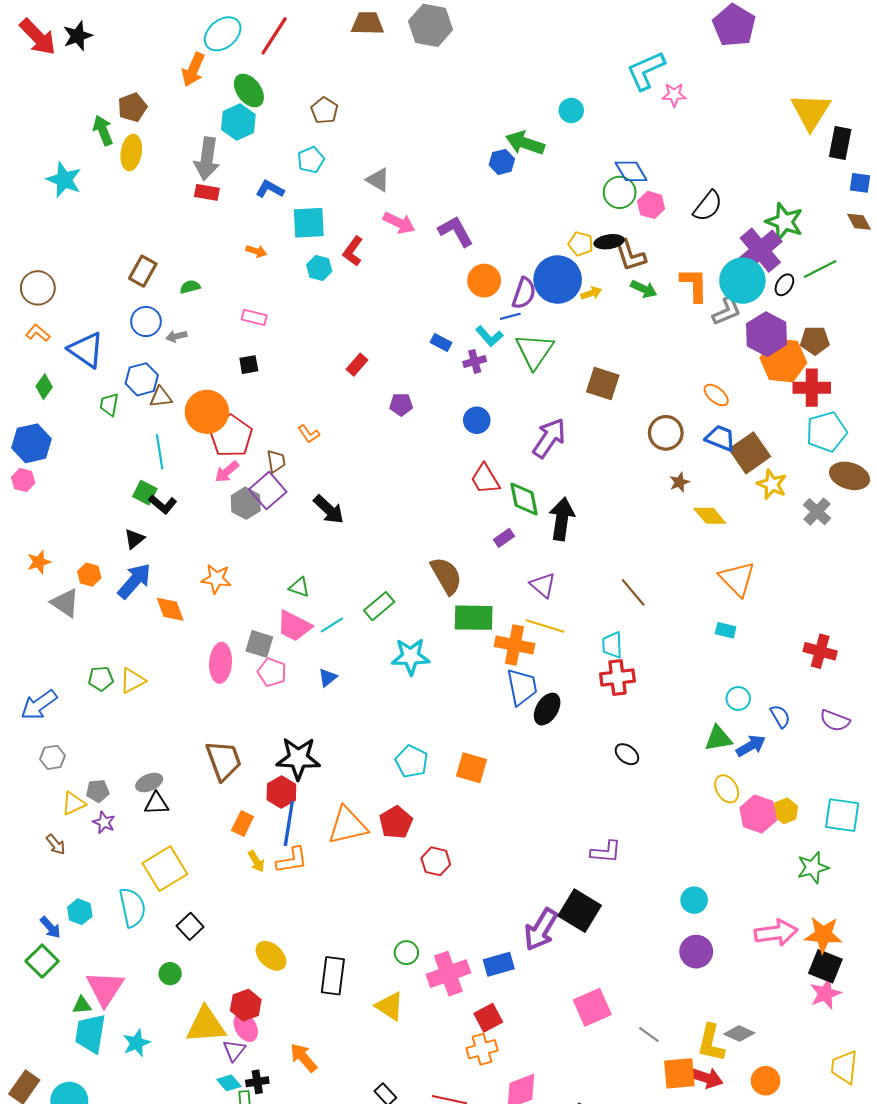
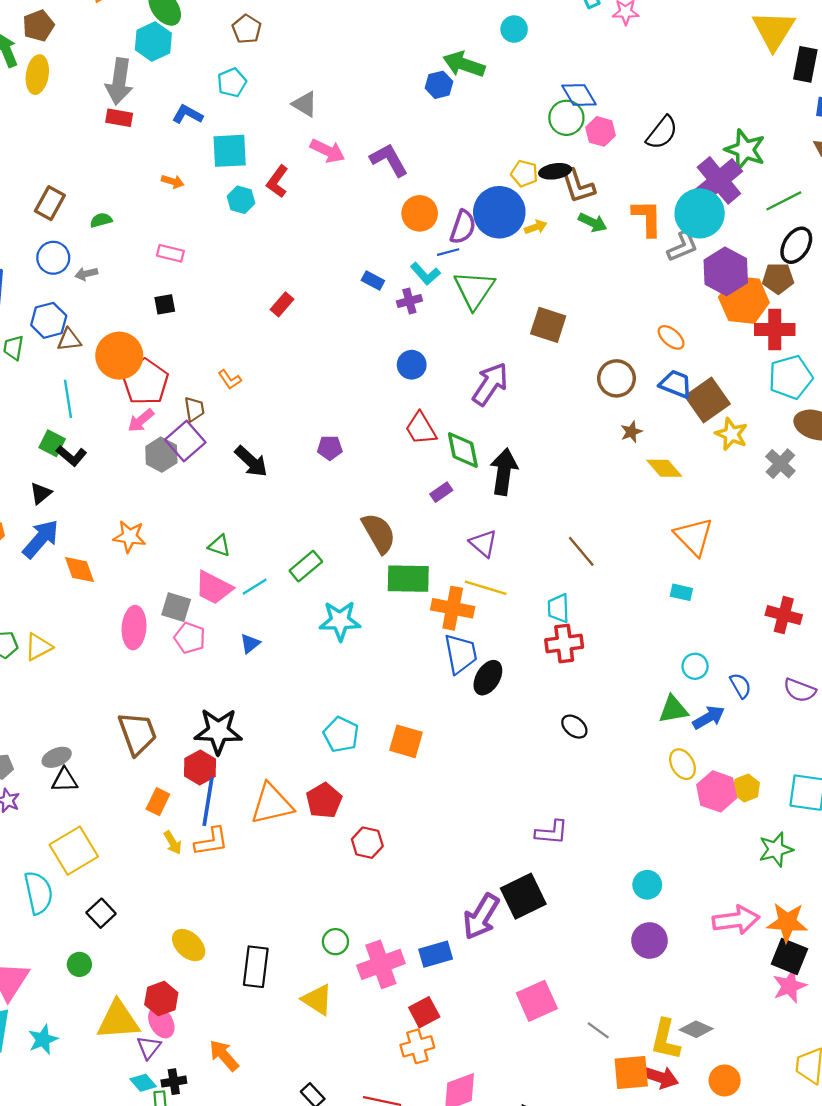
black ellipse: (784, 285) -> (796, 245), moved, size x1.5
purple pentagon: (401, 404) -> (330, 448), moved
black square: (580, 911) -> (523, 896), turned 33

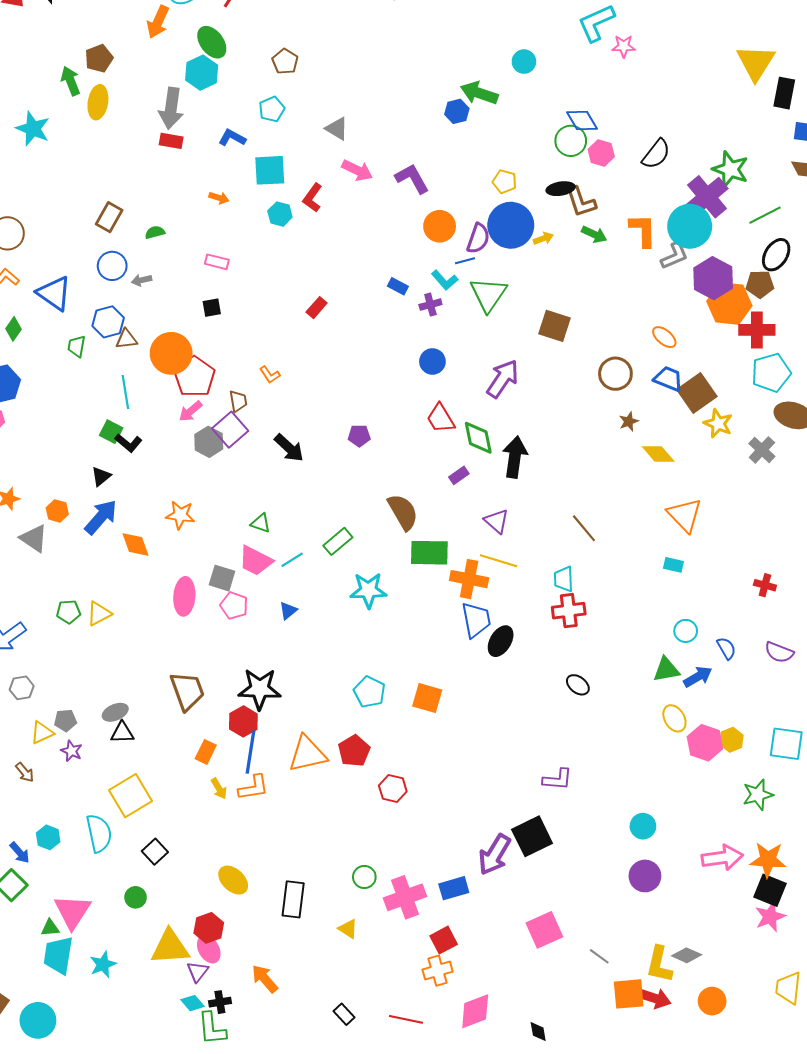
yellow pentagon: (524, 174) -> (505, 182), moved
red cross: (784, 615) -> (765, 585), size x0.7
yellow triangle: (317, 1000) -> (348, 929), size x0.7

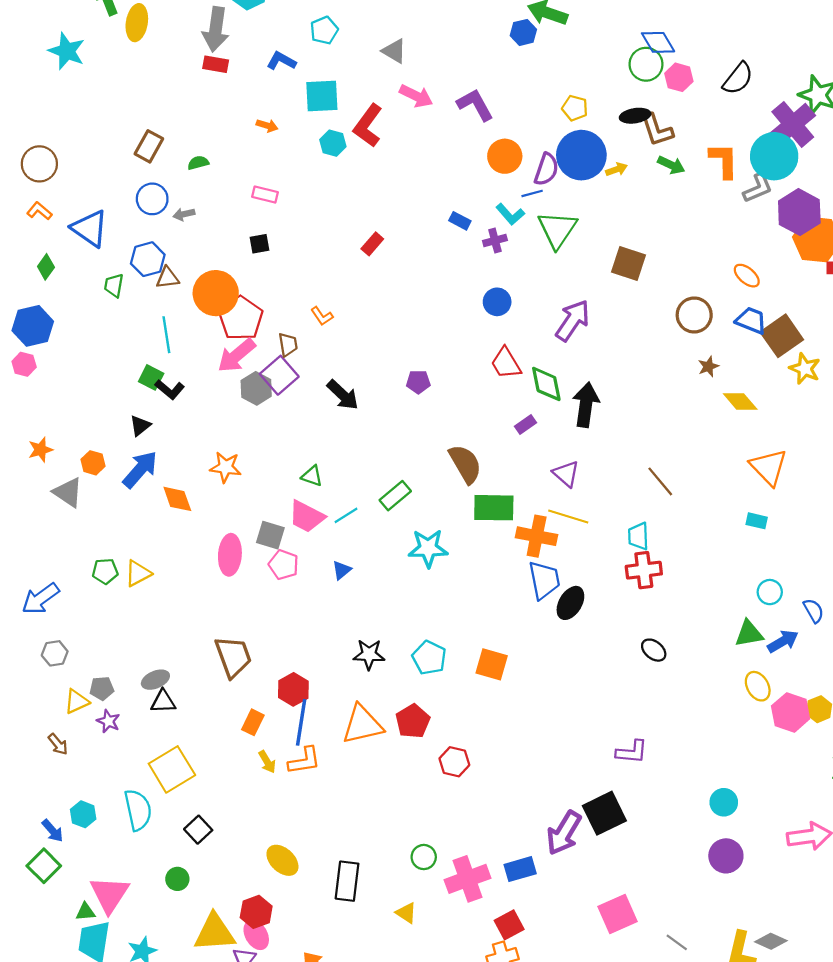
red L-shape: (312, 198) -> (368, 126), size x1.4
pink arrow: (190, 411) -> (236, 356), size x1.5
black star: (260, 689) -> (369, 654), moved, size x0.7

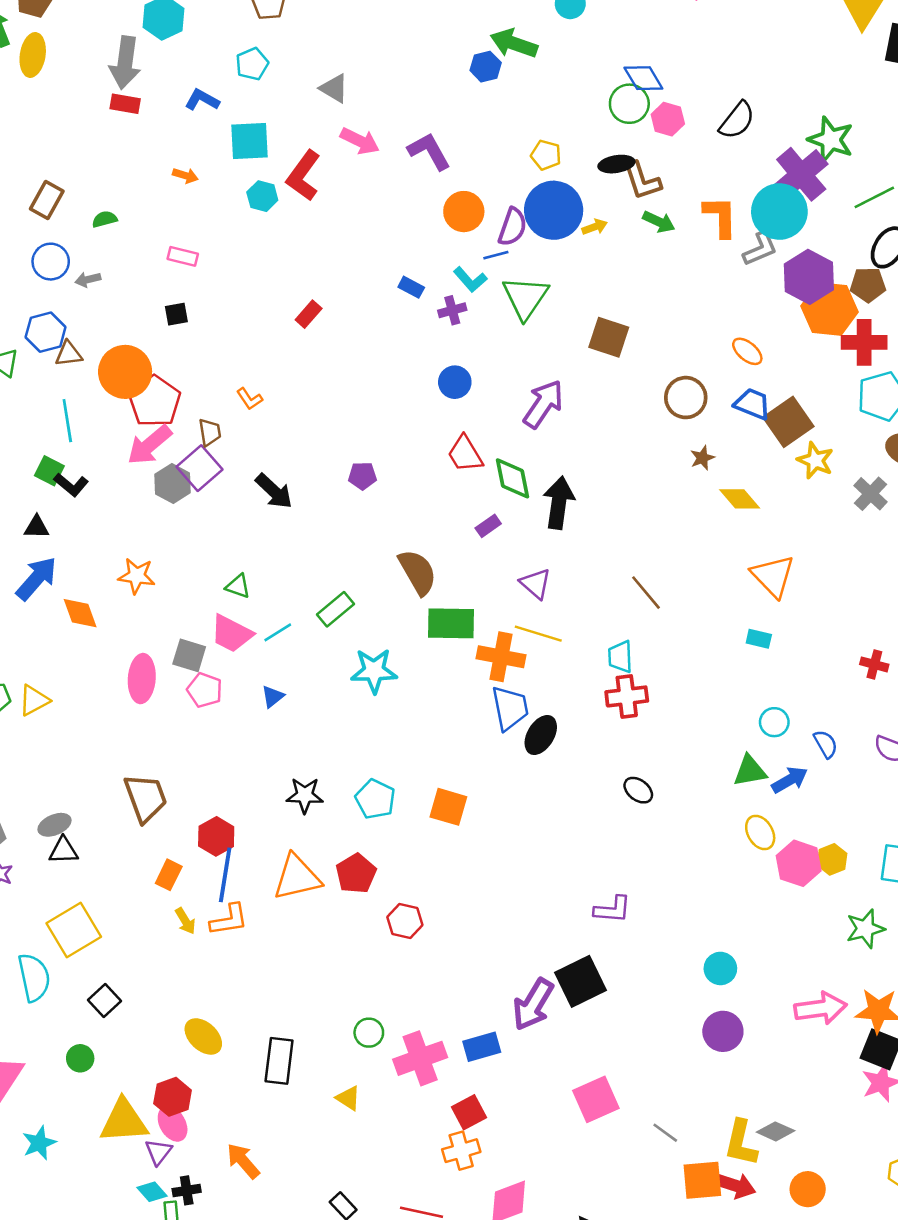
black triangle: (140, 426) -> (37, 527), turned 40

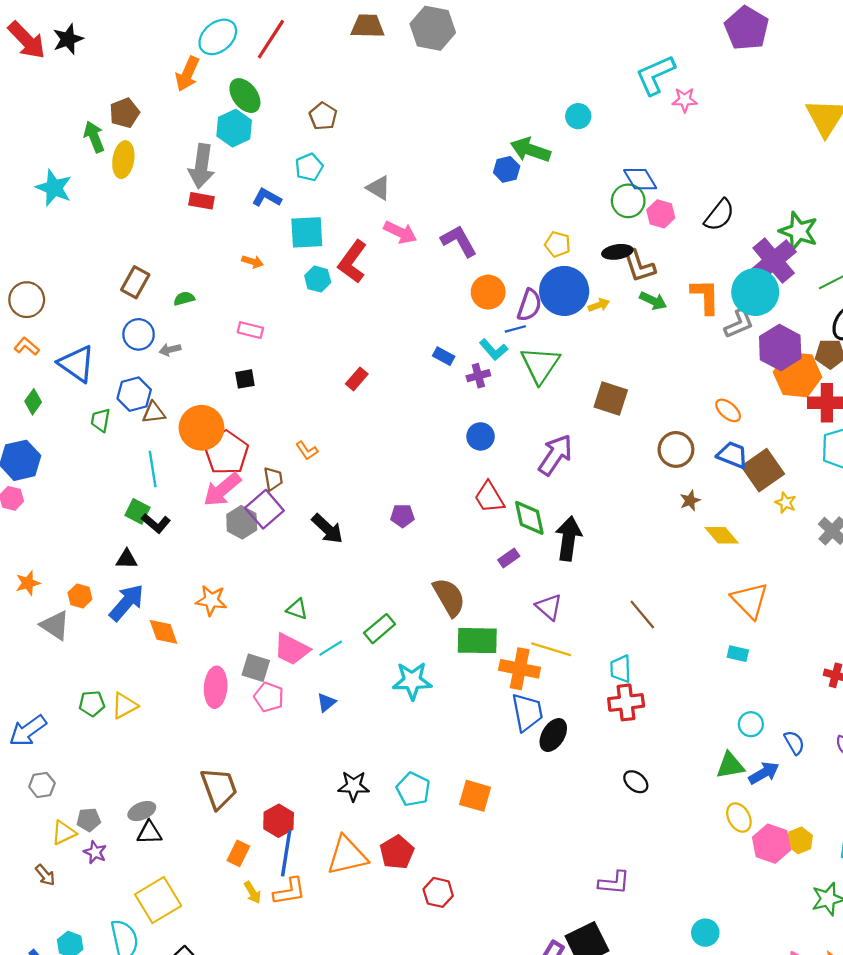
yellow star: (815, 460) -> (786, 503), size x0.7

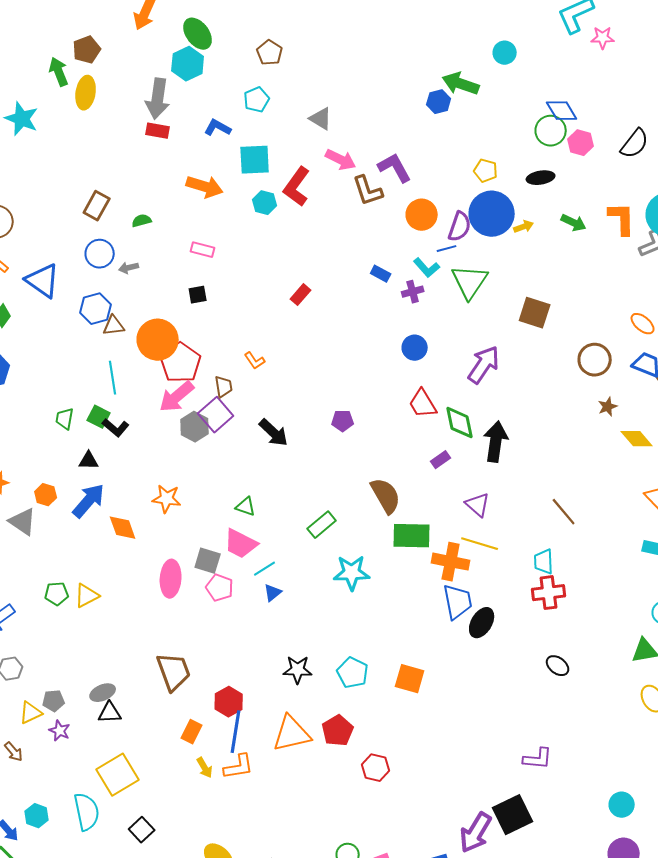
orange arrow: (253, 262) -> (205, 187), size x1.8
brown L-shape: (639, 266) -> (368, 191), moved
green trapezoid: (101, 420) -> (65, 419), moved
cyan line: (331, 648) -> (265, 569), moved

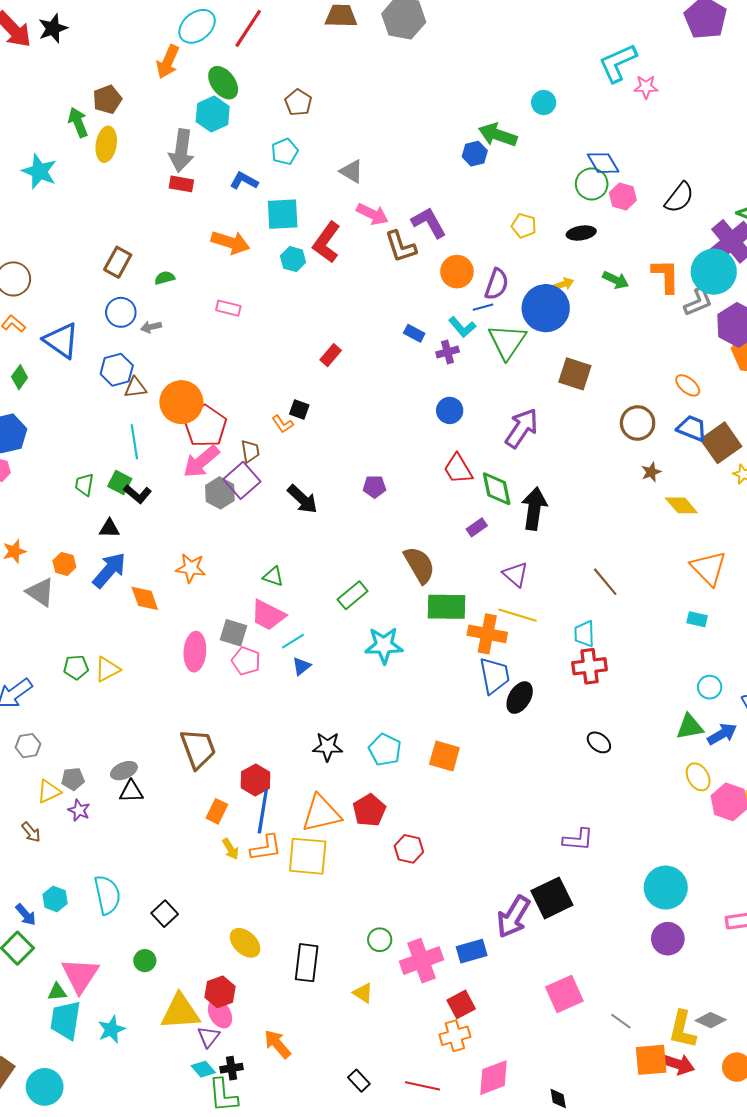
blue circle: (492, 214) -> (546, 308), moved
black square: (198, 295) -> (299, 409), moved, turned 30
yellow square: (118, 775) -> (308, 856), moved, turned 36
cyan circle: (622, 805) -> (666, 888), size x1.6

